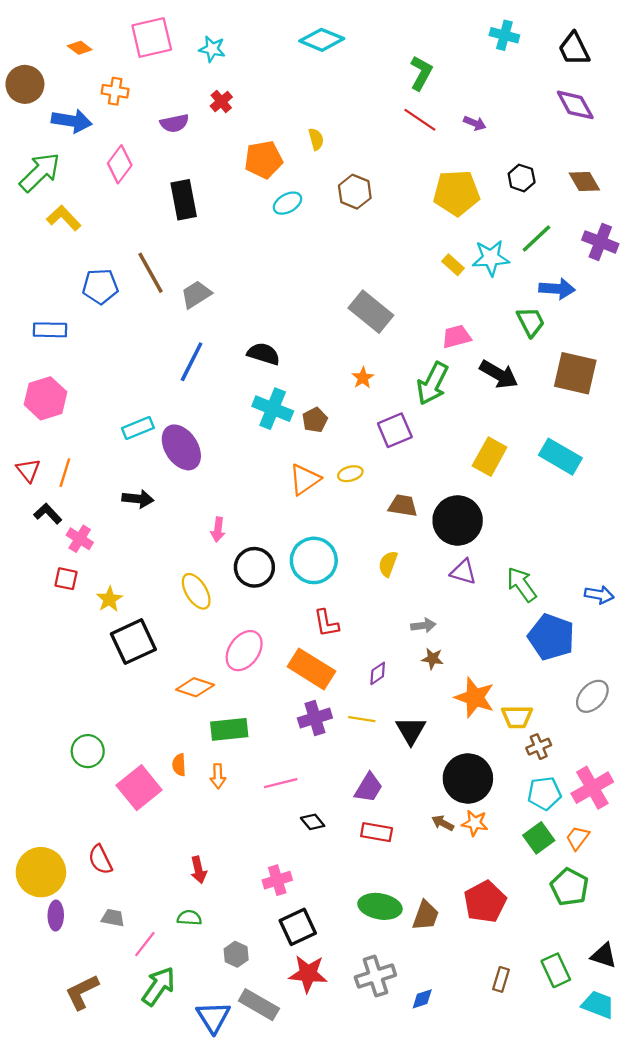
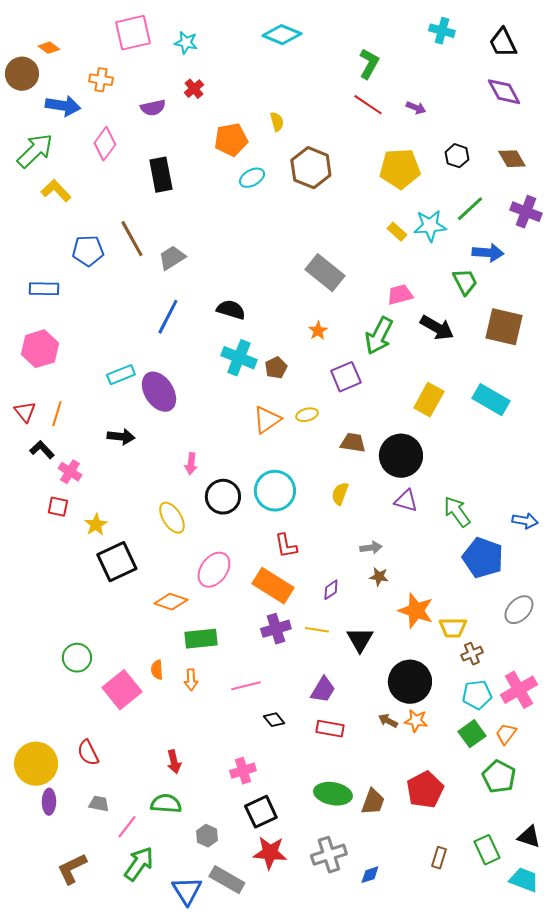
orange diamond: (80, 48) -> (49, 48), moved
brown hexagon: (355, 192) -> (311, 168), size x1.4
green semicircle: (189, 918) -> (166, 804), size x1.4

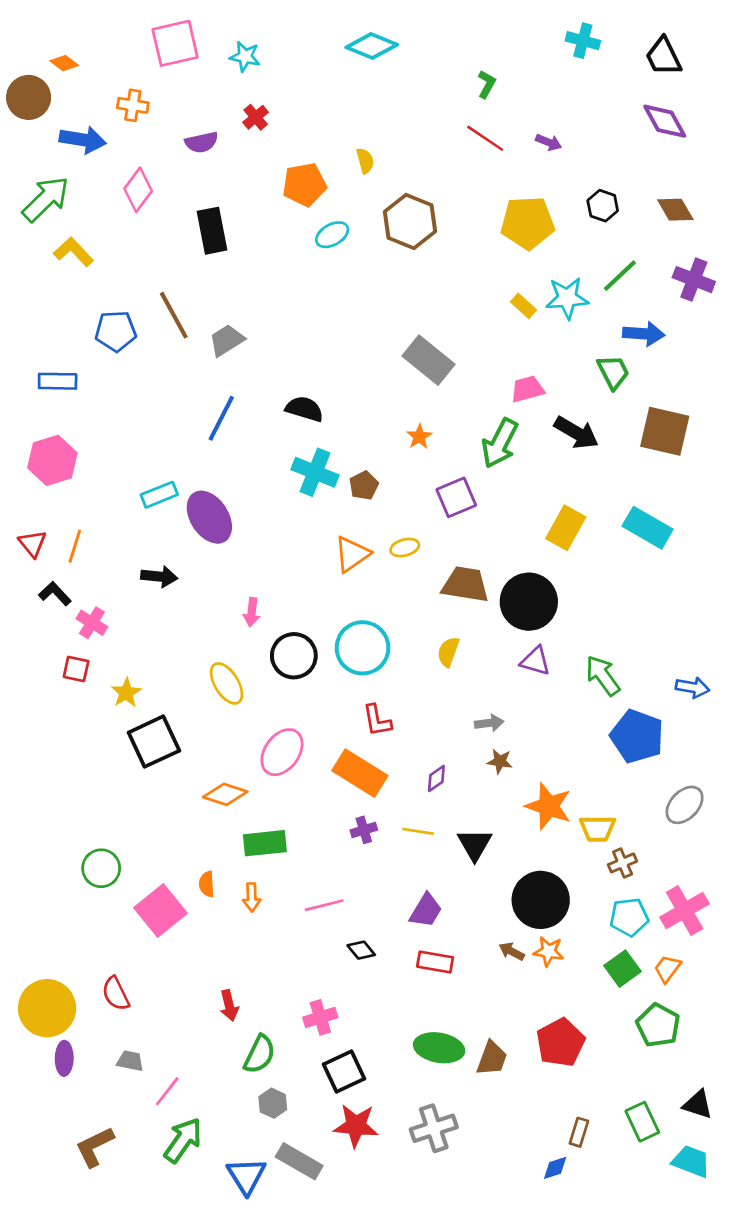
green L-shape: (369, 64) -> (487, 84), size x0.7
brown trapezoid: (353, 443) -> (465, 584), size x1.4
purple cross: (276, 629) -> (364, 830), size x0.7
green semicircle: (166, 804) -> (260, 1054), moved, turned 112
blue diamond: (370, 875) -> (555, 1168), moved

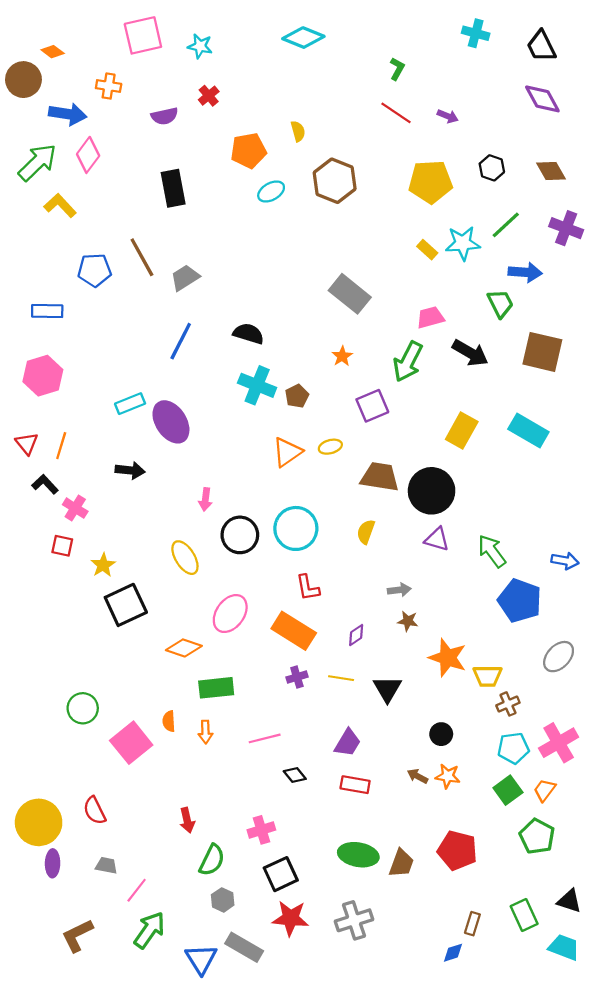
pink diamond: (138, 190) -> (88, 155), moved
black circle: (541, 900) -> (441, 734), size x0.5
red pentagon: (560, 1042) -> (457, 850), turned -30

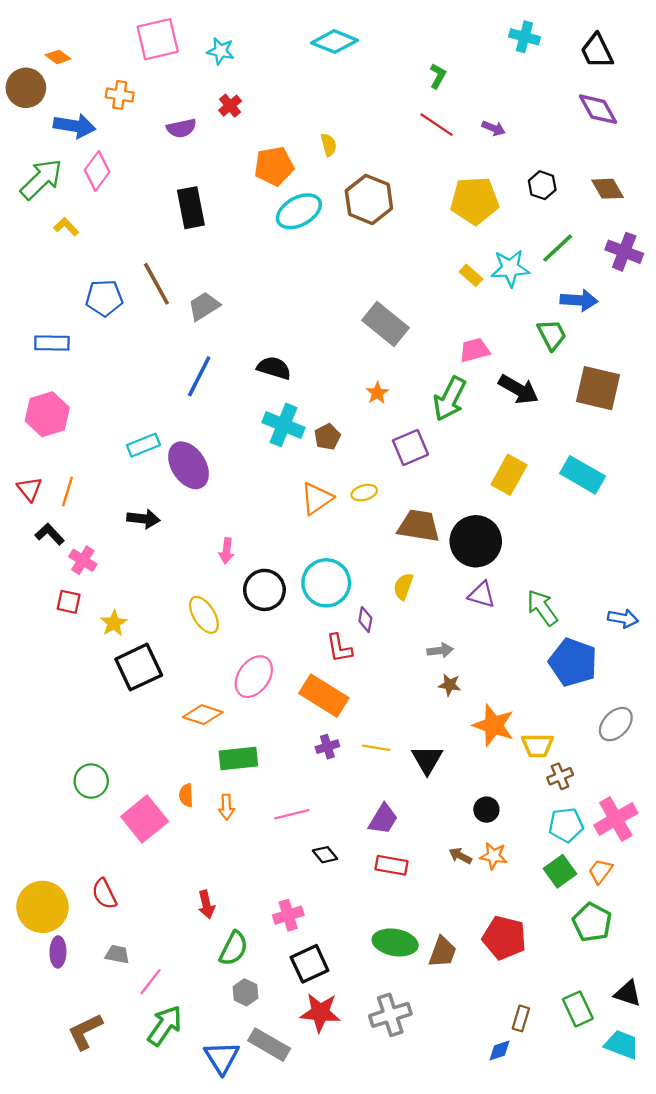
cyan ellipse: (271, 192) -> (299, 211), size x1.5
yellow L-shape: (60, 206) -> (66, 227), size x0.7
purple diamond: (356, 635) -> (365, 620), moved, turned -45

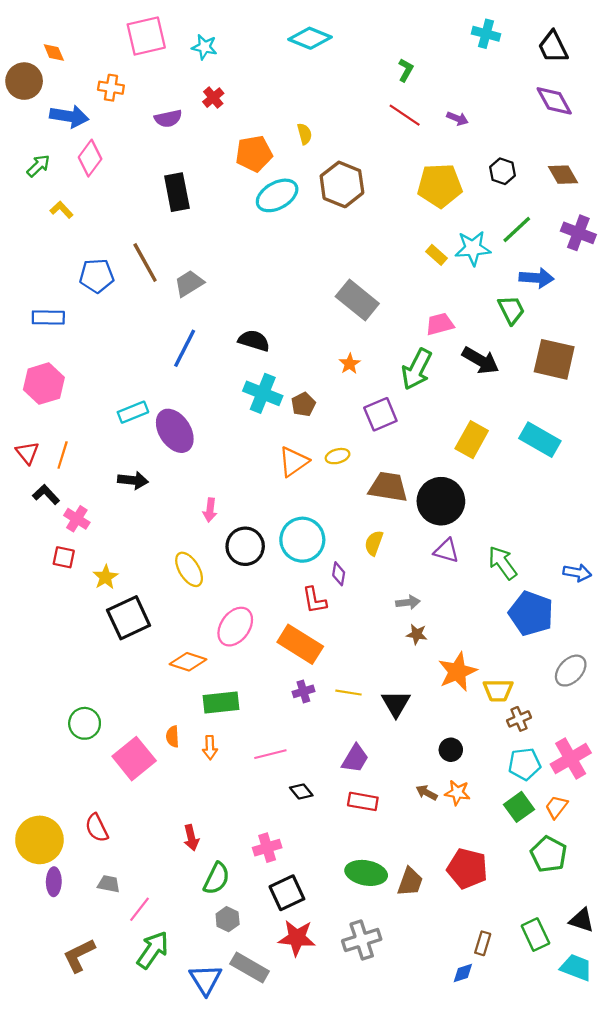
orange diamond: (58, 57) -> (54, 52), turned 30
green arrow: (41, 179) -> (38, 166), size x0.6
orange star: (494, 725) -> (457, 672), turned 30

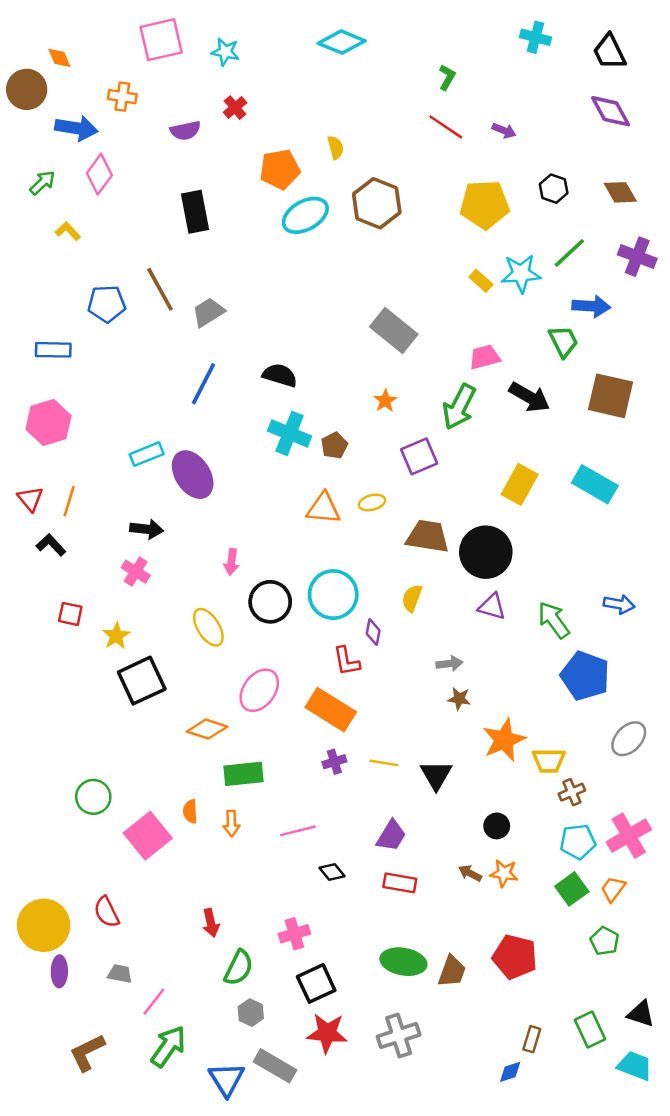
orange triangle: (294, 462) -> (323, 509), turned 40
pink cross: (77, 519) -> (136, 572), moved
blue arrow: (577, 573) -> (619, 604), moved
green pentagon: (549, 854) -> (605, 941), size x0.7

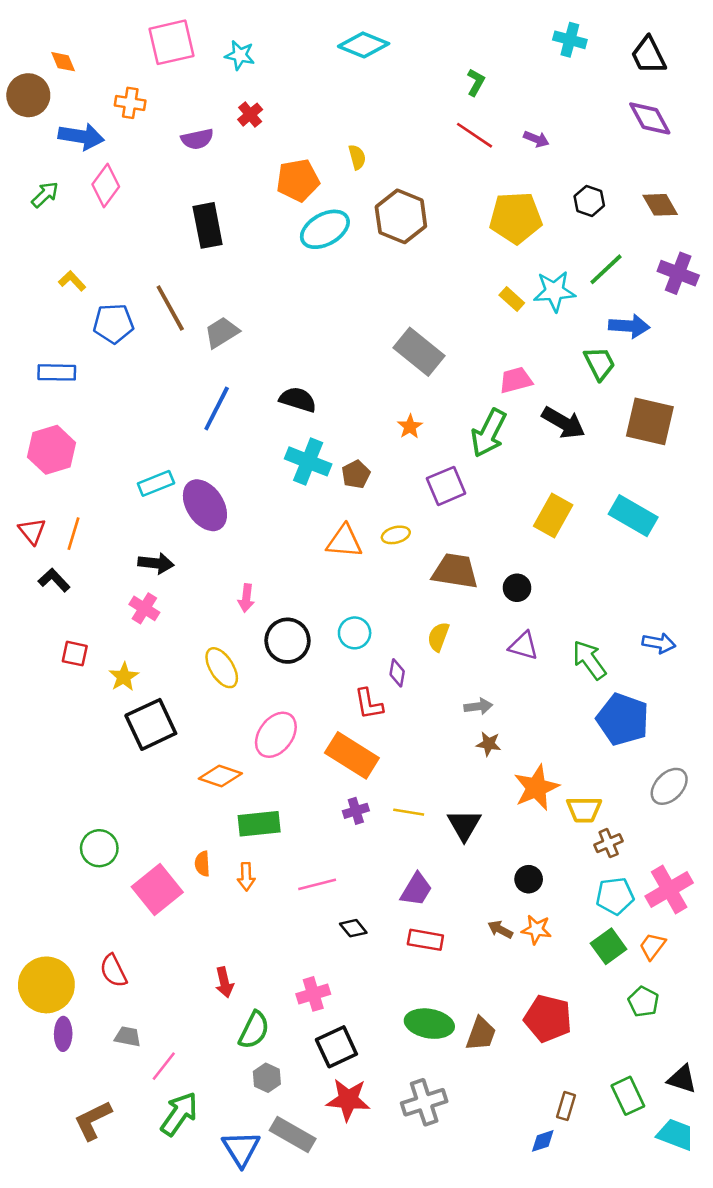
yellow L-shape: (68, 231) -> (72, 281), moved
black circle: (486, 552) -> (517, 588), size x0.5
cyan circle: (333, 595) -> (355, 633), size x0.6

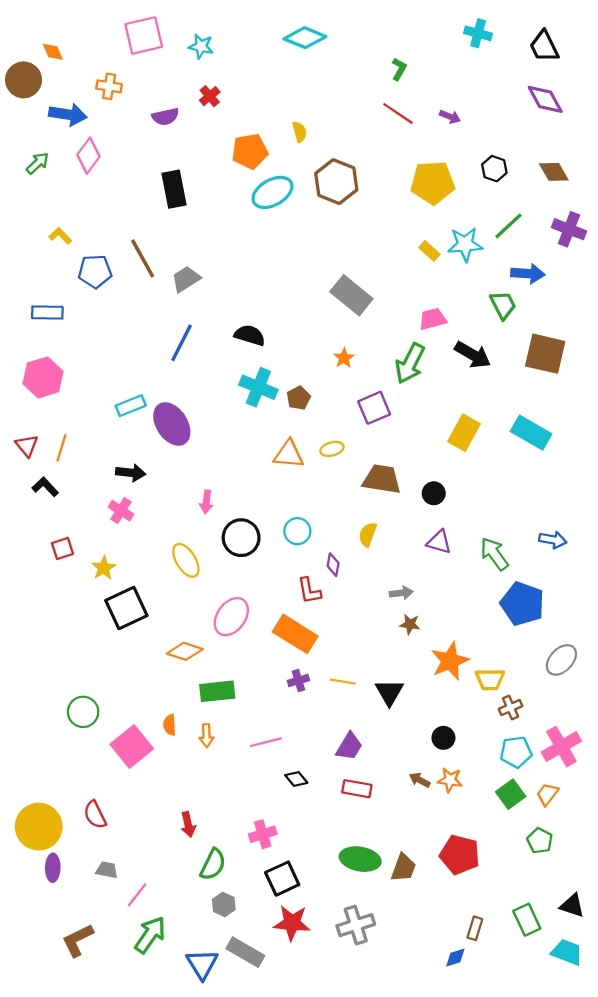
red square: (75, 654) -> (63, 548), turned -30

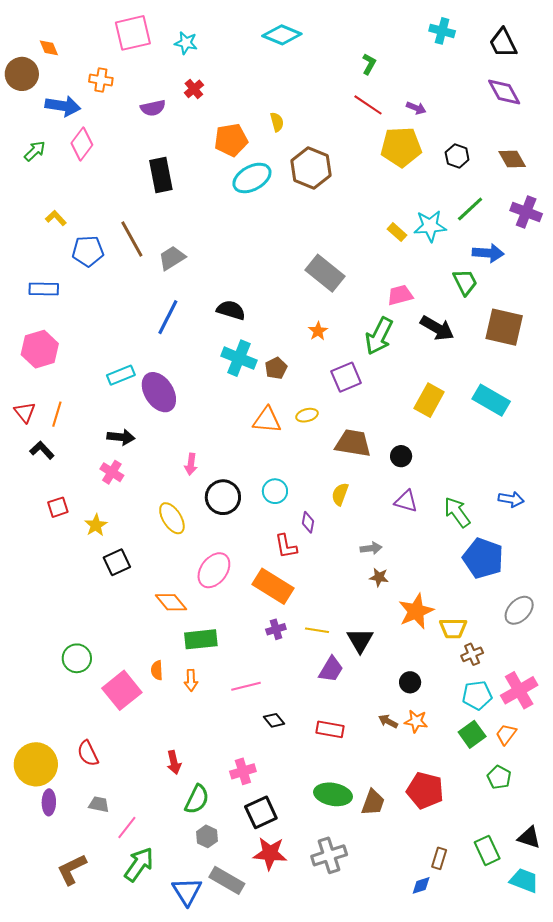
yellow pentagon: (433, 183) -> (401, 147), moved
black square: (126, 608) -> (117, 562), size x0.7
orange diamond: (185, 651) -> (171, 602), turned 32
purple trapezoid: (349, 747) -> (331, 669), moved

